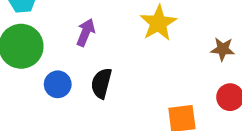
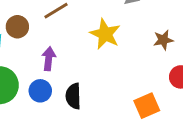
blue circle: (58, 84) -> (40, 91), moved

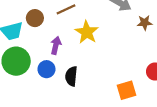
yellow star: (105, 34) -> (87, 32), moved
brown star: (163, 40) -> (145, 23), moved

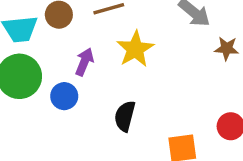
black semicircle: (71, 76) -> (125, 116), moved

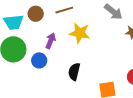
yellow star: (135, 49) -> (80, 33), turned -30

